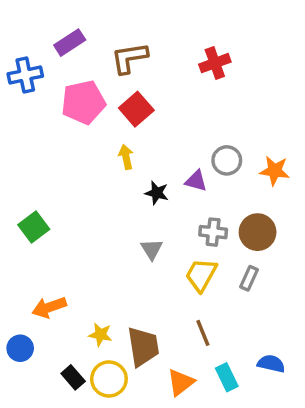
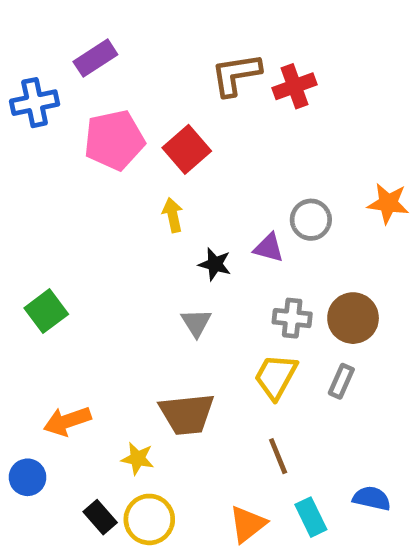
brown L-shape: (129, 58) -> (236, 75), moved
orange star: (275, 171) -> (388, 203), moved
gray triangle: (152, 249) -> (196, 323), moved
brown trapezoid: (143, 347) -> (187, 414), moved, turned 93

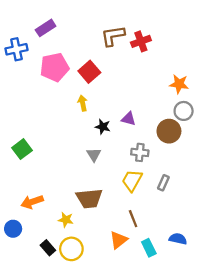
orange star: (388, 203) -> (179, 84), moved
gray circle: (311, 220) -> (184, 111), moved
brown circle: (353, 318) -> (169, 131), moved
orange triangle: (248, 524) -> (119, 240), moved

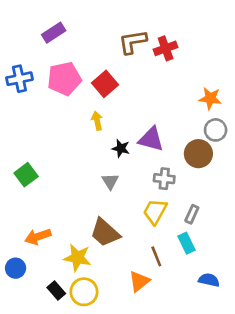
blue cross: (16, 49) -> (19, 79), moved
purple triangle: (129, 119) -> (151, 139), size x1.5
brown trapezoid: (89, 198) -> (105, 233), turned 48
yellow star: (66, 220) -> (77, 258), size x1.5
cyan rectangle: (149, 248) -> (187, 243), moved

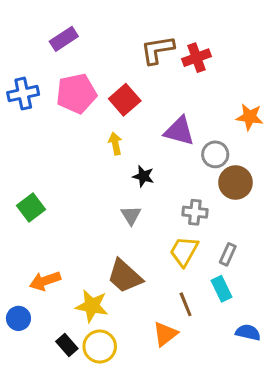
gray circle: (216, 130) -> (215, 154), moved
purple triangle: (151, 139) -> (179, 131), moved

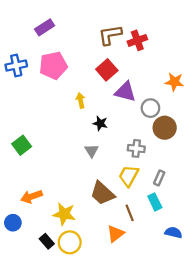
red square: (125, 100) -> (107, 70), moved
brown trapezoid: (125, 276) -> (102, 193), moved

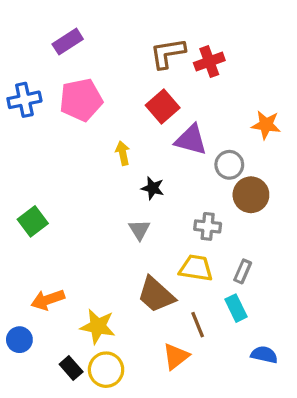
yellow trapezoid: (129, 176) -> (196, 268), turned 70

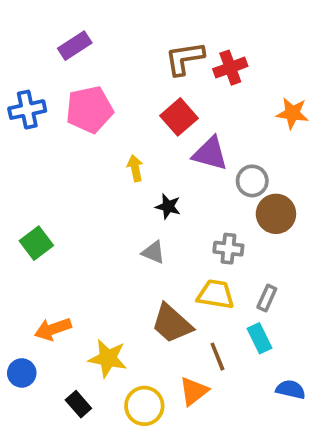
orange star: (266, 125) -> (292, 113), moved
gray triangle: (139, 230) -> (153, 252), turned -35
yellow circle: (106, 370) -> (144, 406), moved

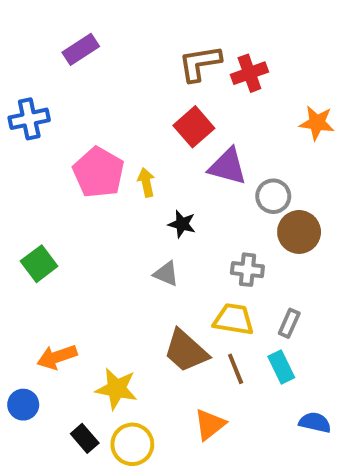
pink pentagon: (89, 110) -> (99, 172), moved, turned -30
brown line: (217, 357) -> (236, 369), moved
yellow circle: (144, 406) -> (132, 444), moved

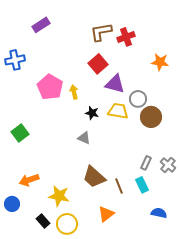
gray cross: (247, 270) -> (168, 165), moved, turned 35
yellow trapezoid: (234, 319) -> (118, 111), moved

